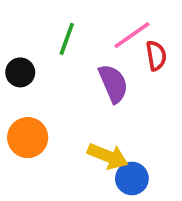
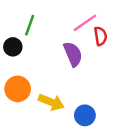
green line: (67, 39) -> (30, 25), moved
yellow arrow: (108, 156) -> (51, 102), moved

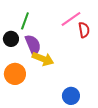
purple semicircle: (73, 54) -> (33, 45), moved
yellow arrow: (51, 102) -> (43, 59), moved

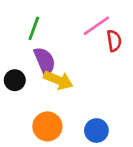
black circle: (11, 39) -> (15, 80), moved
orange circle: (15, 74) -> (47, 126), moved

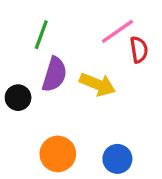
purple semicircle: (45, 61) -> (54, 74), turned 40
yellow arrow: (58, 80) -> (98, 84), moved

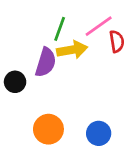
green line: (41, 35) -> (60, 29), moved
yellow arrow: (98, 84) -> (72, 50), moved, turned -32

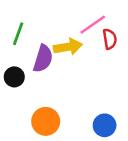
green line: (60, 29) -> (18, 34), moved
blue circle: (99, 133) -> (105, 125), moved

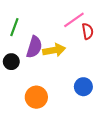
yellow arrow: (68, 47) -> (54, 50), moved
blue circle: (105, 125) -> (83, 87), moved

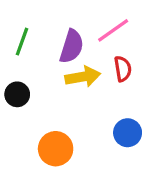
red semicircle: (88, 31) -> (123, 69), moved
purple semicircle: (34, 47) -> (72, 46), moved

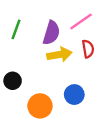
black circle: (17, 94) -> (13, 81), moved
blue circle: (128, 133) -> (74, 95), moved

